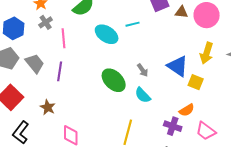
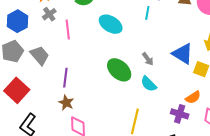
cyan line: (133, 24) -> (147, 13), moved, turned -64
purple line: (60, 71) -> (65, 78), moved
brown star: (48, 107) -> (66, 103), moved

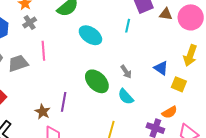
pink line: (68, 30) -> (43, 51), moved
blue triangle: (183, 54) -> (161, 68), size x0.7
gray trapezoid: (40, 56) -> (18, 63), turned -70
purple line: (65, 78) -> (64, 102), moved

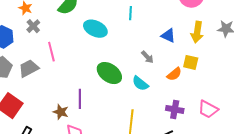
blue triangle: (161, 68) -> (168, 36), moved
gray arrow: (126, 72) -> (147, 57), moved
orange semicircle: (170, 112) -> (174, 74), moved

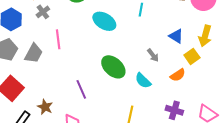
yellow square: (191, 62) -> (192, 56), moved, turned 35
gray trapezoid: (29, 68) -> (34, 53), turned 140
purple line: (80, 99) -> (81, 89), turned -30
brown star: (61, 112) -> (45, 107), moved

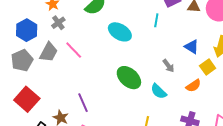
pink line: (58, 39) -> (74, 50), turned -36
gray trapezoid: (34, 53) -> (49, 52), moved
purple line: (81, 89) -> (83, 103), moved

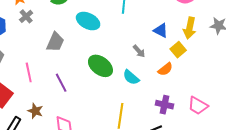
pink line: (74, 50) -> (29, 72), moved, turned 36
gray trapezoid: (49, 52) -> (55, 42), moved
purple line: (83, 103) -> (61, 83), moved

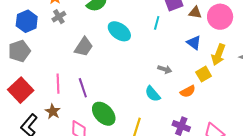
blue triangle: (161, 31) -> (194, 43), moved
gray arrow: (139, 51) -> (165, 69), turned -40
green ellipse: (100, 66) -> (104, 114), moved
pink line: (29, 72) -> (58, 84), moved

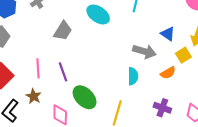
blue triangle: (194, 43) -> (168, 34), moved
gray arrow: (165, 69) -> (144, 51), size x1.6
cyan semicircle: (153, 94) -> (133, 76), turned -138

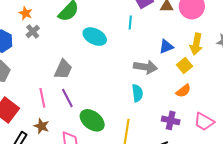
gray trapezoid: (63, 31) -> (63, 69), moved
blue triangle: (168, 34) -> (166, 46), turned -49
orange semicircle: (168, 73) -> (183, 91), moved

